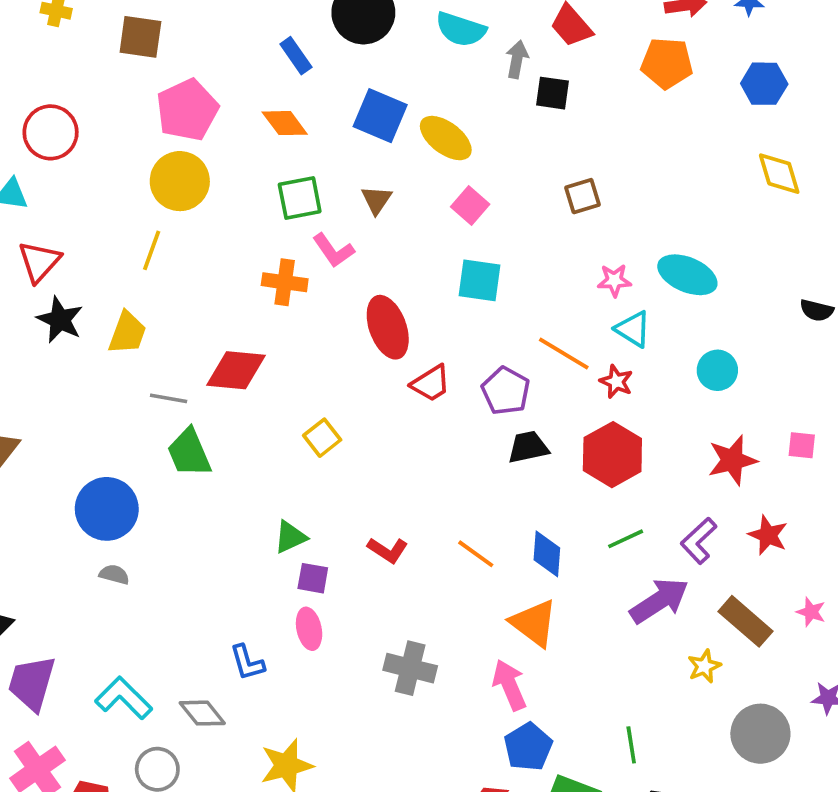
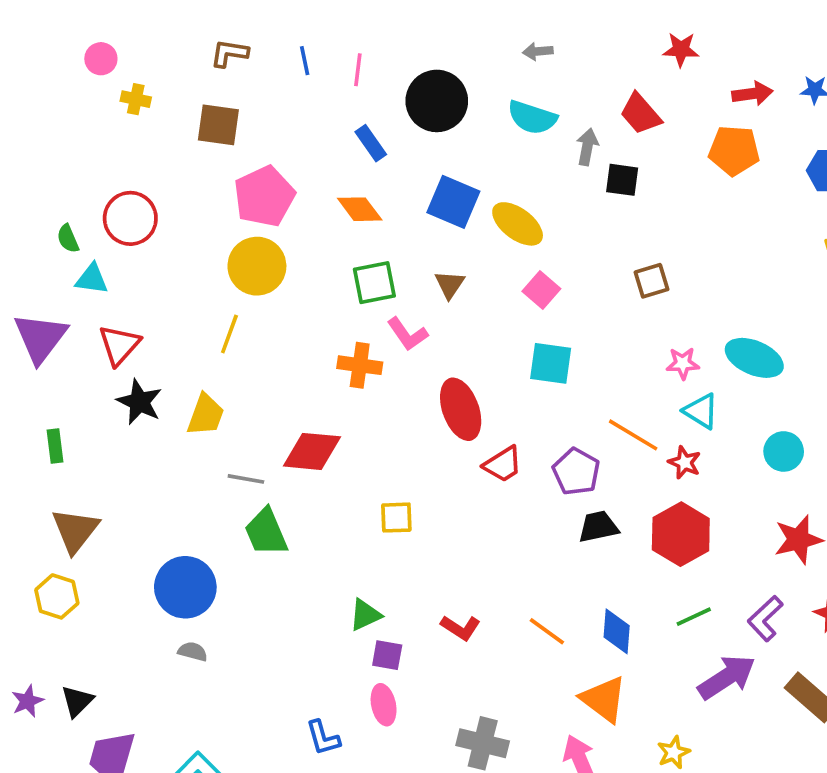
yellow square: (322, 438) -> (396, 518), turned 36
yellow star: (704, 666) -> (674, 752), moved

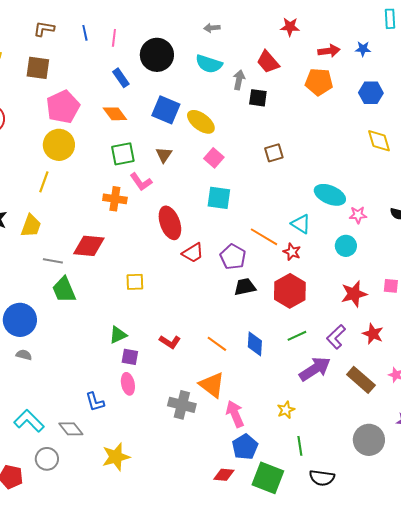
pink star: (683, 363) -> (358, 215), moved
orange triangle: (604, 699) -> (212, 385), moved

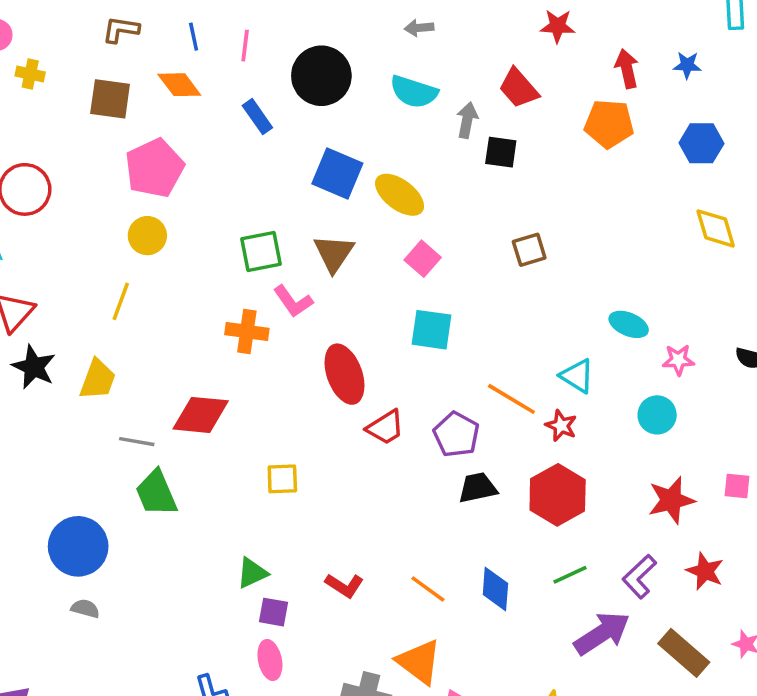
red arrow: (329, 51) -> (627, 69), turned -95
orange diamond: (115, 114) -> (179, 85), moved
yellow circle: (59, 145) -> (147, 236), size x0.7
brown triangle: (164, 155) -> (334, 253), size x1.4
cyan ellipse: (330, 195) -> (629, 324), size x0.7

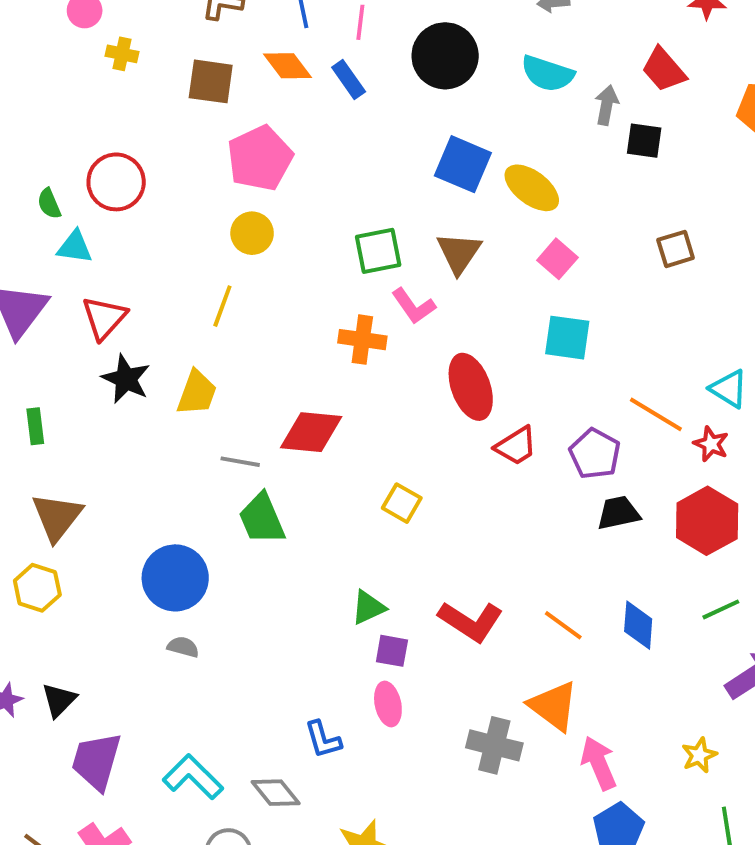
blue rectangle: (257, 117) -> (349, 79), moved
yellow square: (282, 479) -> (402, 503), turned 32
red L-shape: (344, 585) -> (471, 621), size x1.5

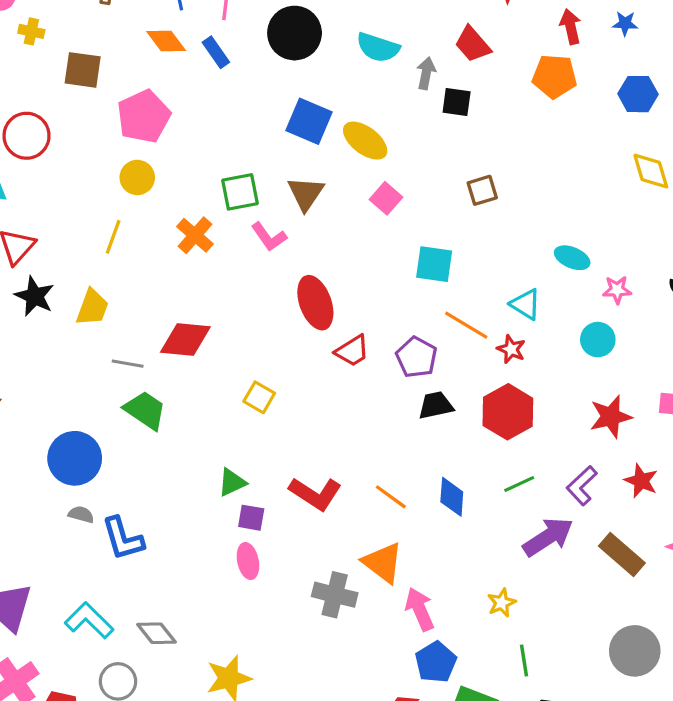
brown square: (211, 81) -> (83, 70), moved
cyan square: (567, 338) -> (434, 264), moved
orange cross: (362, 340) -> (195, 235), moved, turned 33
green trapezoid: (262, 519) -> (145, 410), turned 147
blue L-shape: (323, 739) -> (123, 539), moved, size x1.4

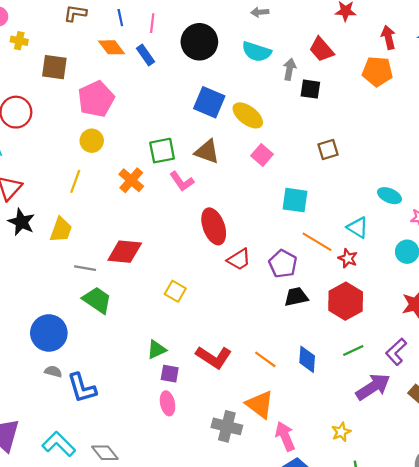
brown triangle: (306, 194) -> (207, 152), turned -44

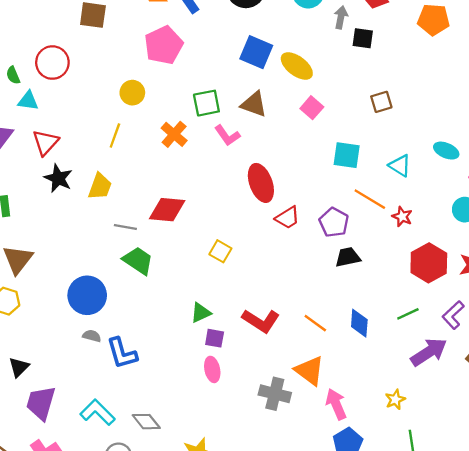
pink pentagon: (96, 99) -> (164, 45), moved
cyan triangle: (358, 228) -> (400, 166), moved
red hexagon: (346, 301) -> (429, 263), moved

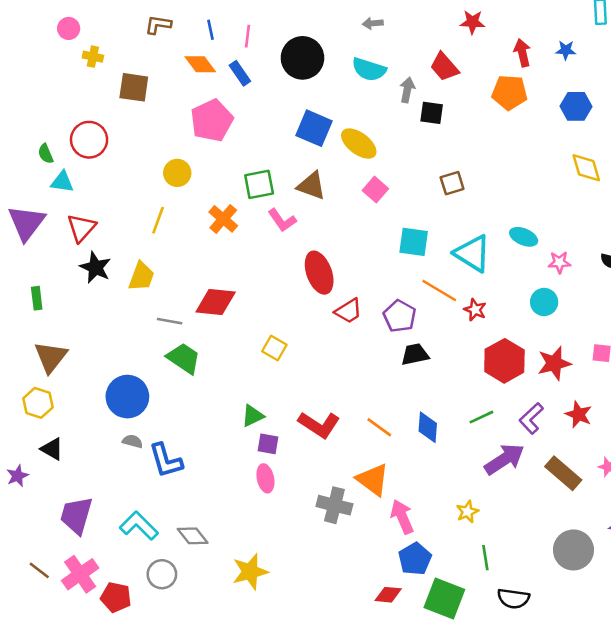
cyan triangle: (400, 166) -> (472, 253), size x1.5
black triangle: (19, 367) -> (52, 449), moved, turned -45

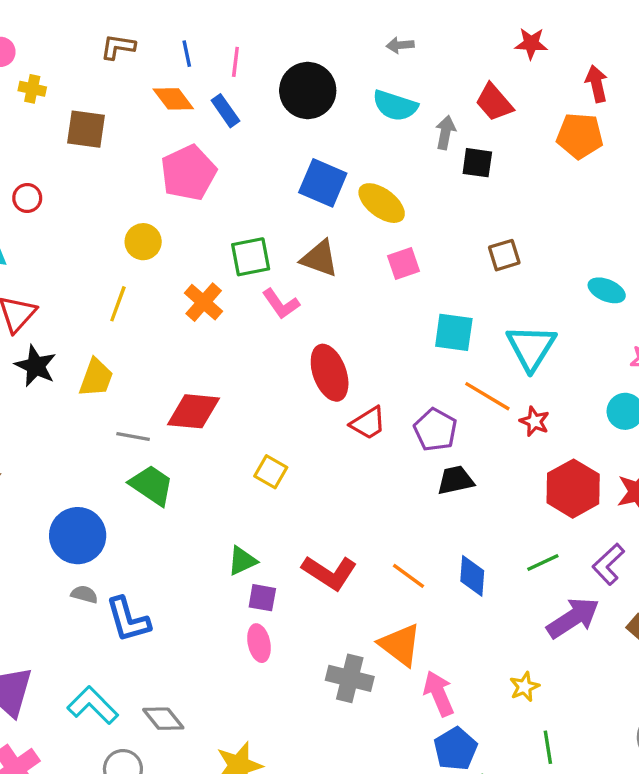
red circle: (89, 140) -> (27, 198), size x0.6
pink square: (375, 190) -> (403, 263), turned 30
cyan ellipse: (524, 237) -> (607, 290), moved
cyan triangle: (472, 253) -> (531, 347), turned 30

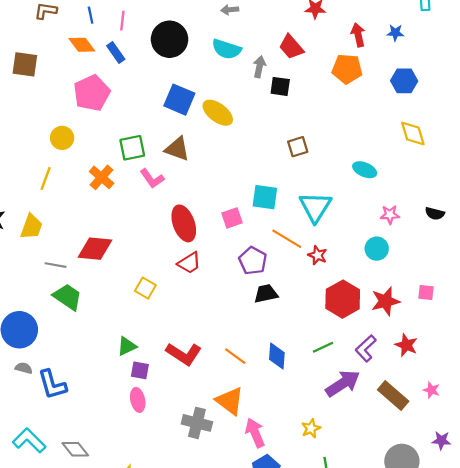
pink square: (403, 263) -> (232, 218), moved
red trapezoid: (368, 423) -> (189, 263), moved

